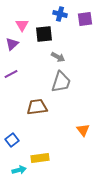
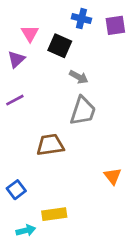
black square: (44, 34) -> (60, 46), turned 30

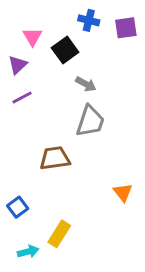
black square: (60, 46) -> (65, 50), turned 30
purple line: (15, 100) -> (22, 97), moved
yellow rectangle: (54, 214) -> (59, 234), turned -50

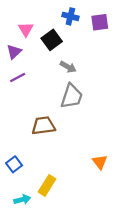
orange triangle: (123, 192) -> (100, 162), moved

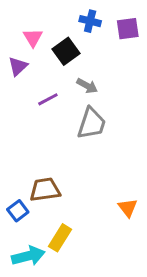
purple line: (18, 77) -> (48, 99), moved
brown trapezoid: (43, 126) -> (45, 190), moved
cyan arrow: (22, 200) -> (28, 256), size x1.5

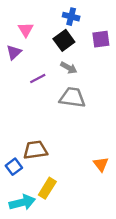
purple square: (128, 29) -> (101, 39), moved
black square: (66, 51) -> (64, 40), moved
gray trapezoid: (92, 123) -> (72, 98), turned -100

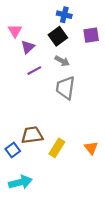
pink triangle: (26, 30) -> (15, 31), moved
purple triangle: (14, 52) -> (28, 47), moved
gray trapezoid: (72, 98) -> (65, 88), turned -90
yellow rectangle: (47, 188) -> (57, 148), moved

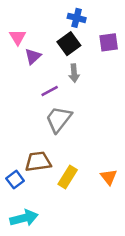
gray arrow: (62, 61) -> (74, 73), turned 56
purple line: (34, 71) -> (50, 91), moved
gray trapezoid: (65, 88) -> (59, 119), moved, turned 30

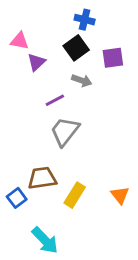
pink triangle: (18, 37) -> (19, 41), turned -48
purple square: (109, 42) -> (113, 58), moved
gray arrow: (74, 73) -> (82, 80), turned -66
cyan arrow: (24, 218) -> (45, 240), moved, turned 60

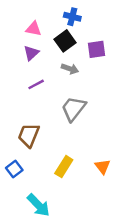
pink triangle: (19, 41) -> (34, 29), moved
purple line: (55, 100) -> (36, 84), moved
gray trapezoid: (65, 131) -> (73, 109), moved
brown trapezoid: (42, 178) -> (29, 135), moved, turned -60

